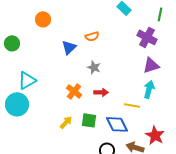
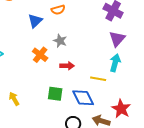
purple triangle: (151, 65) -> (117, 39), turned -30
orange cross: (74, 91) -> (40, 55), moved
yellow arrow: (66, 122) -> (14, 99), moved, turned -72

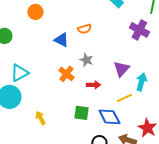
blue triangle: (35, 21) -> (61, 40), turned -49
purple triangle: (117, 39) -> (121, 69), moved
yellow line: (98, 79) -> (124, 98), turned -35

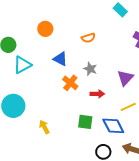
orange circle: (35, 12) -> (45, 29), moved
blue triangle: (61, 40) -> (60, 59), moved
cyan triangle: (19, 73) -> (22, 65), moved

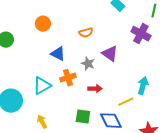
cyan triangle: (22, 65) -> (42, 86), moved
purple triangle: (125, 78) -> (110, 54), moved, turned -36
orange cross: (70, 83) -> (68, 78), turned 35

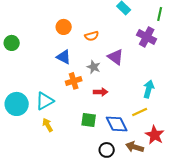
orange circle: (43, 24) -> (64, 27), moved
cyan triangle: (42, 86) -> (45, 101), moved
yellow line: (126, 102) -> (140, 112), moved

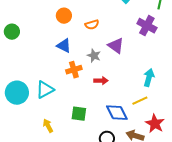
green square: (89, 120) -> (79, 114), moved
yellow arrow: (48, 125) -> (48, 126), moved

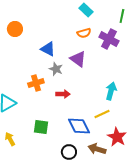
orange circle: (64, 16) -> (15, 29), moved
orange semicircle: (92, 25) -> (84, 33), moved
blue triangle: (64, 46) -> (48, 49), moved

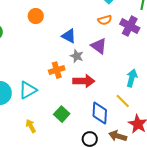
red arrow: (63, 94) -> (84, 81), size x1.5
yellow line: (102, 114) -> (123, 101), turned 70
blue diamond: (79, 126) -> (100, 113), turned 30
green square: (41, 127) -> (62, 114), turned 35

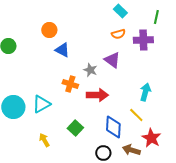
purple cross: (130, 26) -> (143, 40), turned -30
blue triangle: (69, 36) -> (62, 50), moved
orange cross: (57, 70) -> (70, 84), turned 35

